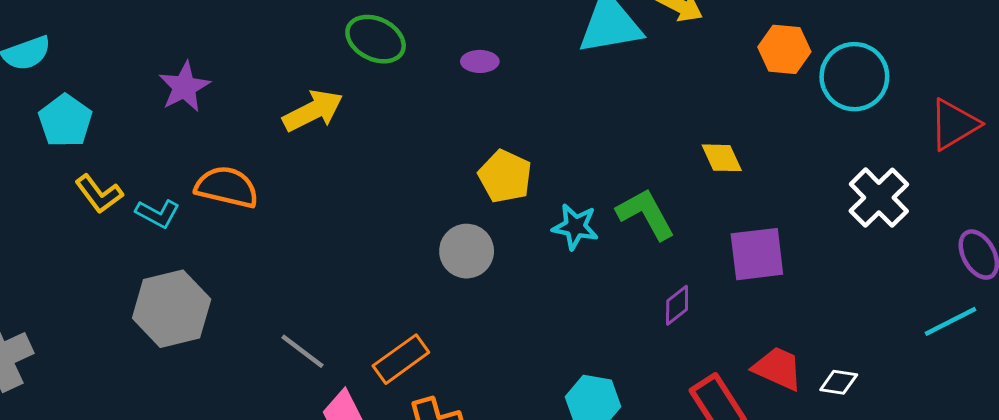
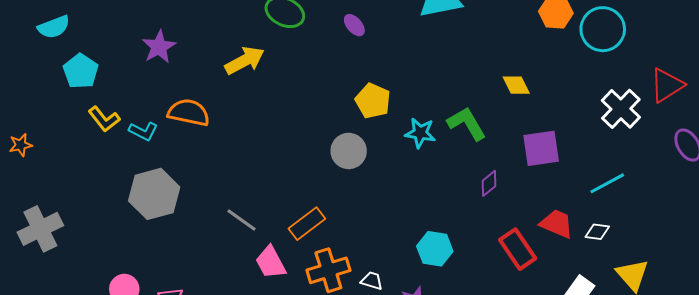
purple ellipse: (480, 61) -> (354, 25), turned 50
red triangle: (954, 124) -> (667, 85), moved
cyan line: (950, 321) -> (607, 183), moved

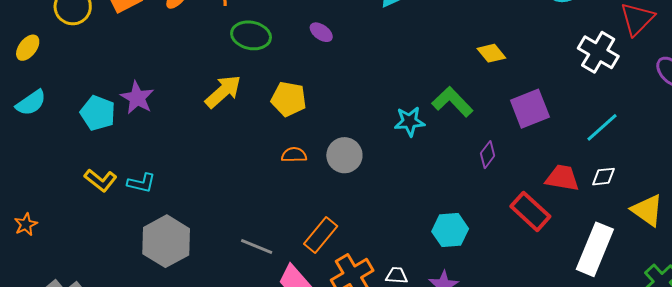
cyan pentagon: (81, 71) -> (98, 113), moved
yellow pentagon: (373, 101) -> (289, 99), moved
orange semicircle: (189, 112) -> (294, 155), moved, size x0.6

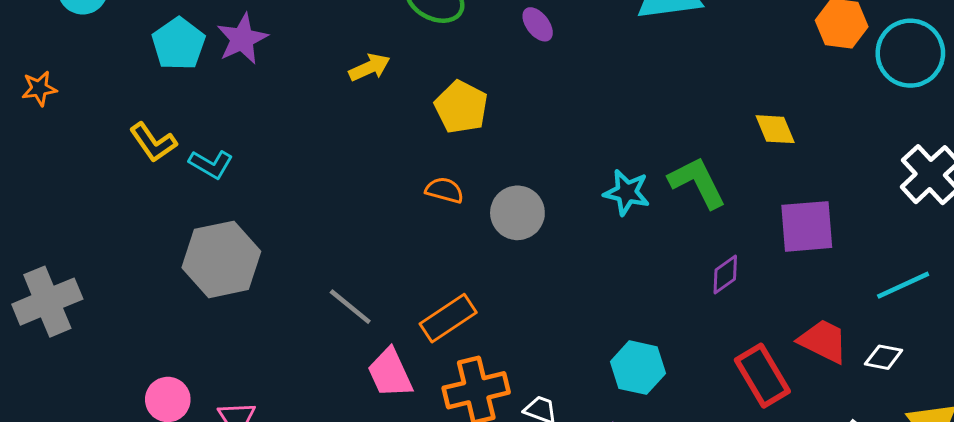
yellow arrow: (223, 92) -> (369, 67), size x0.7
orange star: (26, 224) -> (39, 88), moved

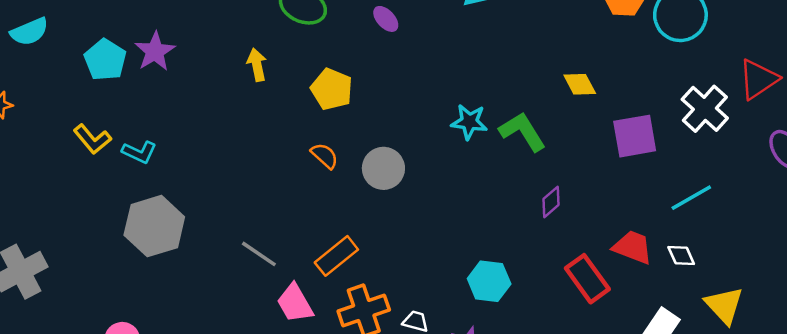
yellow arrow: (369, 67) -> (257, 65), turned -72
orange semicircle: (444, 190) -> (325, 156), turned 32
cyan star: (627, 192) -> (469, 122), moved
purple square: (807, 226) -> (635, 136), moved
white diamond: (884, 357) -> (681, 255), turned 60

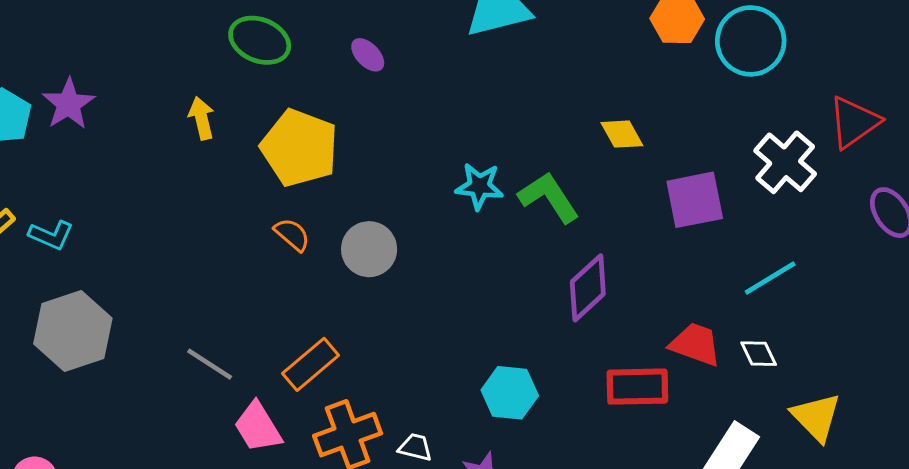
yellow pentagon: (332, 89) -> (299, 148), size x1.4
purple diamond: (551, 202) -> (588, 288), size x1.6
red rectangle: (587, 279) -> (637, 387), turned -54

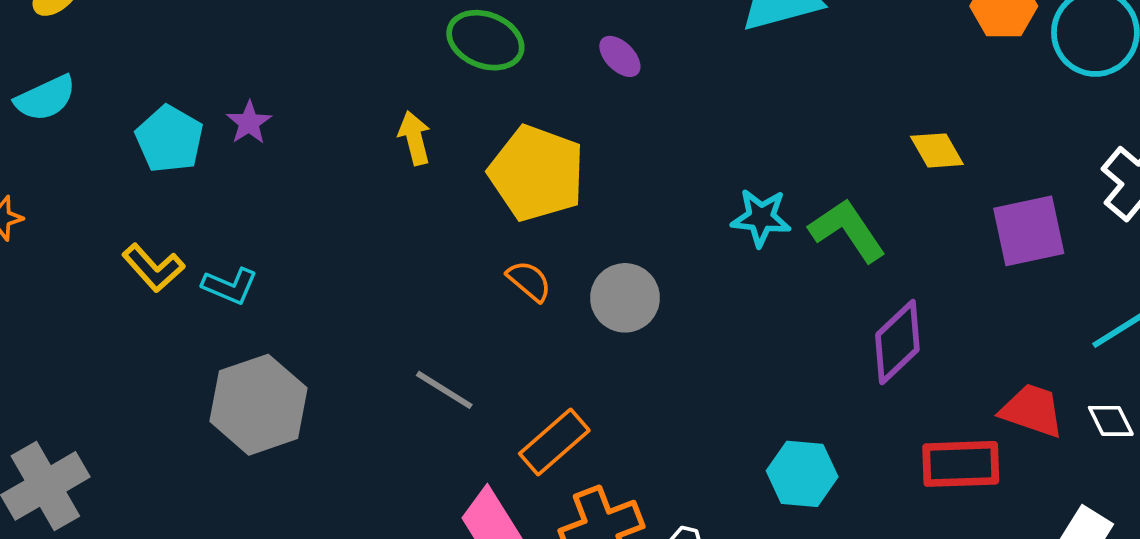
purple star: (68, 104) -> (249, 123), size x0.7
gray line: (210, 364) -> (444, 390), moved

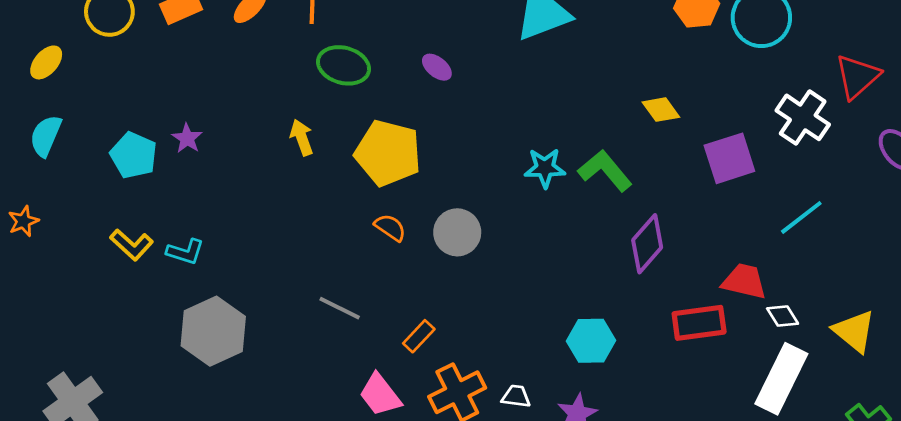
cyan semicircle: (45, 98) -> (46, 136), turned 144
white diamond: (1111, 421) -> (783, 316), moved
orange rectangle: (554, 442) -> (419, 336), size x0.7

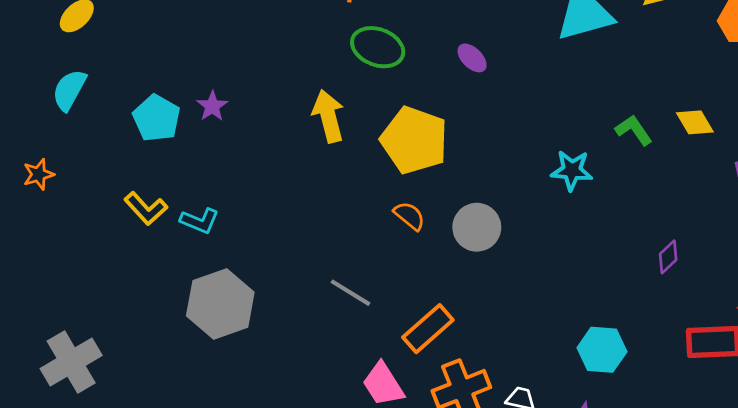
yellow arrow: (302, 137) -> (328, 116), size x1.4
green L-shape: (605, 171) -> (634, 130), moved, size x0.7
purple diamond: (647, 244) -> (668, 257), size x0.6
orange rectangle: (419, 336) -> (428, 329), size x1.5

